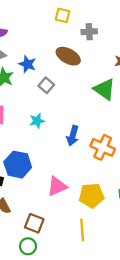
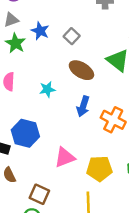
brown ellipse: (68, 56) -> (81, 70), moved
gray square: (46, 85) -> (72, 36), moved

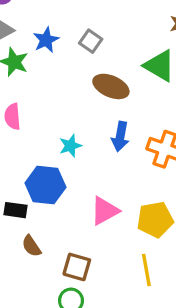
blue star: (40, 31) -> (46, 40), turned 30
cyan star: (47, 89) -> (70, 146), moved

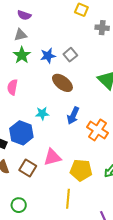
blue star: (46, 40) -> (48, 56), moved
brown ellipse: (111, 86) -> (62, 83), moved
brown square: (77, 267) -> (28, 168), moved

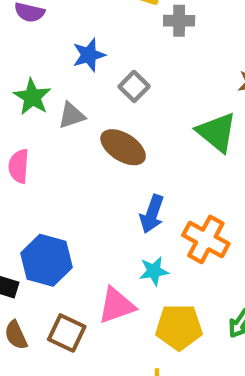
gray cross: (102, 28) -> (179, 21), moved
gray triangle: (21, 35) -> (72, 116), moved
blue star: (48, 56) -> (89, 55), moved
cyan star: (42, 113) -> (154, 271), moved

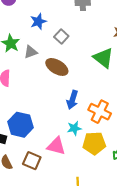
pink triangle: (116, 305) -> (56, 146), turned 36
yellow pentagon: (179, 327) -> (94, 143), moved

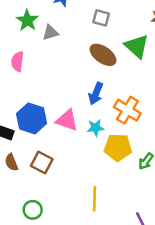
gray square: (61, 36) -> (101, 18), moved, turned -32
brown ellipse: (57, 67) -> (103, 55), moved
pink triangle: (56, 146) -> (67, 120), moved

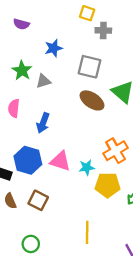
gray square: (101, 18) -> (89, 67), size x1.5
blue arrow: (96, 94) -> (43, 123), moved
orange cross: (127, 110) -> (116, 151), turned 30

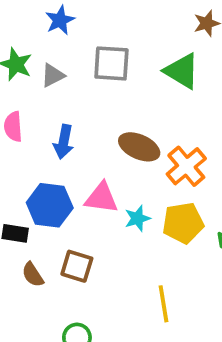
gray square: (89, 67) -> (111, 63), moved
brown ellipse: (92, 100) -> (139, 147), moved
cyan star: (87, 167) -> (137, 218), moved

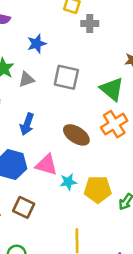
orange cross: (186, 166) -> (114, 124), moved

